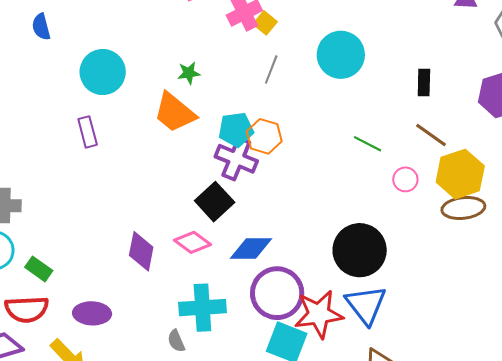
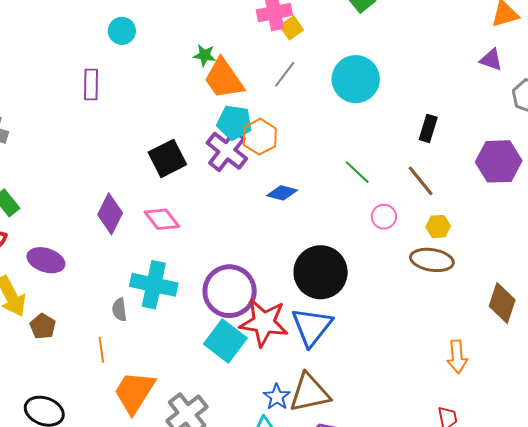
cyan circle: (103, 72) -> (122, 31), size x0.6
orange trapezoid: (175, 113) -> (224, 79), moved
yellow hexagon: (460, 174) -> (438, 226), size x0.5
black square: (215, 202) -> (167, 158), moved
blue diamond: (251, 249) -> (282, 193), moved, size x0.7

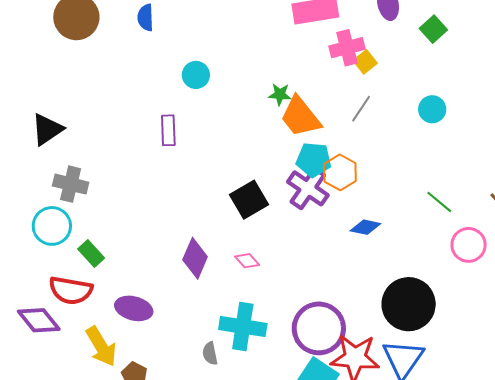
cyan circle: (356, 79) -> (432, 109), size x0.6
pink circle: (384, 217) -> (469, 245), size x1.4
pink diamond: (162, 219) -> (247, 261), size x0.7

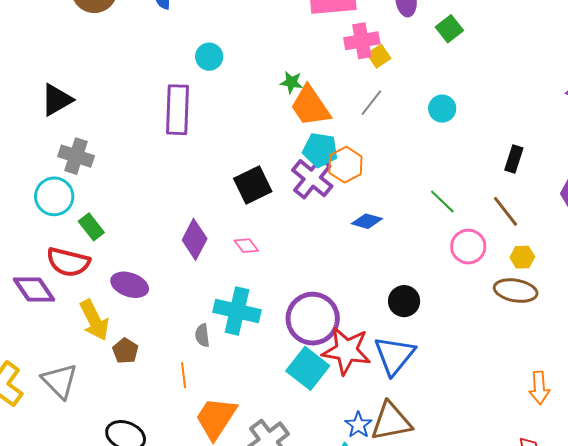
purple rectangle: (168, 130) -> (177, 110), size x1.6
black circle: (409, 304) -> (404, 301), size x0.6

